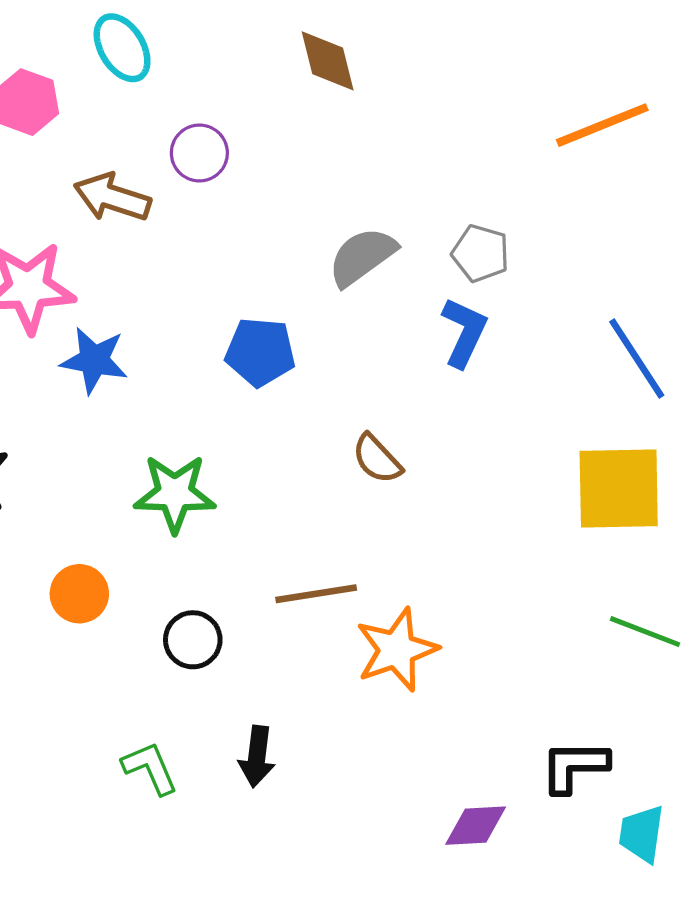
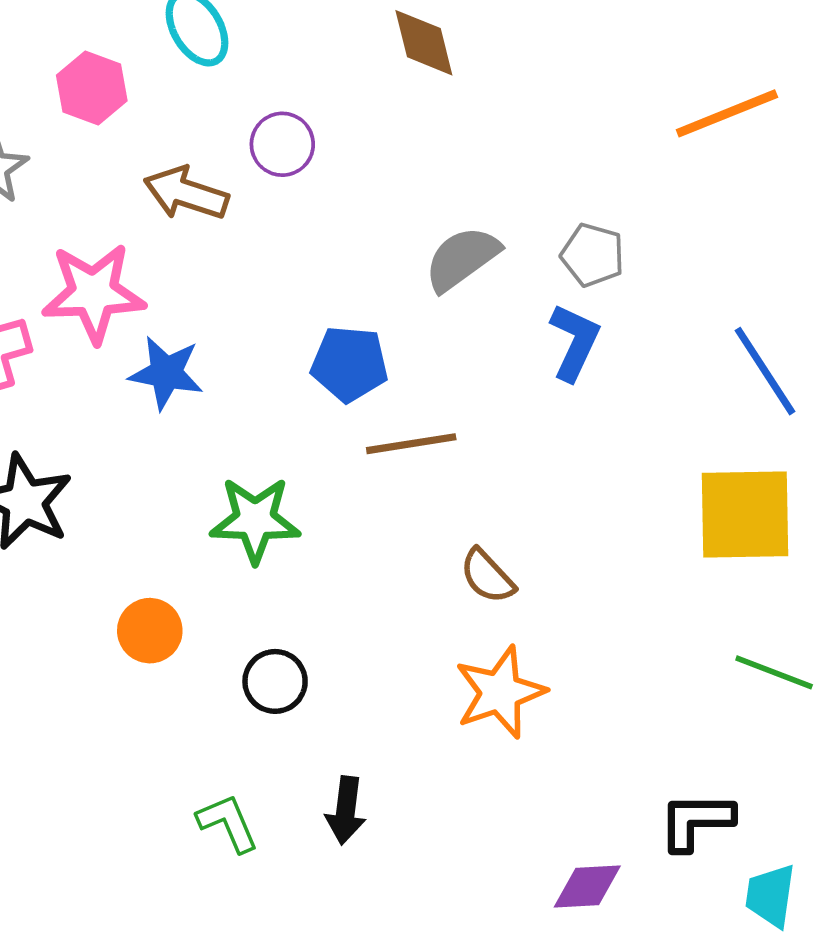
brown semicircle: (377, 459) -> (487, 576), moved
brown line: (316, 594) -> (411, 444), moved

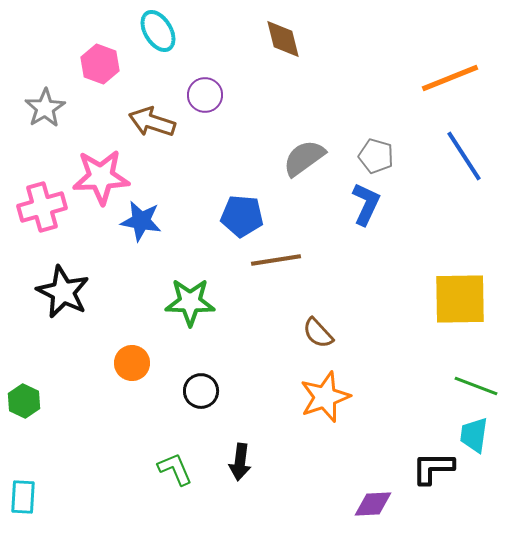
blue line: (765, 371) -> (464, 156), moved
cyan trapezoid: (770, 896) -> (474, 435), moved

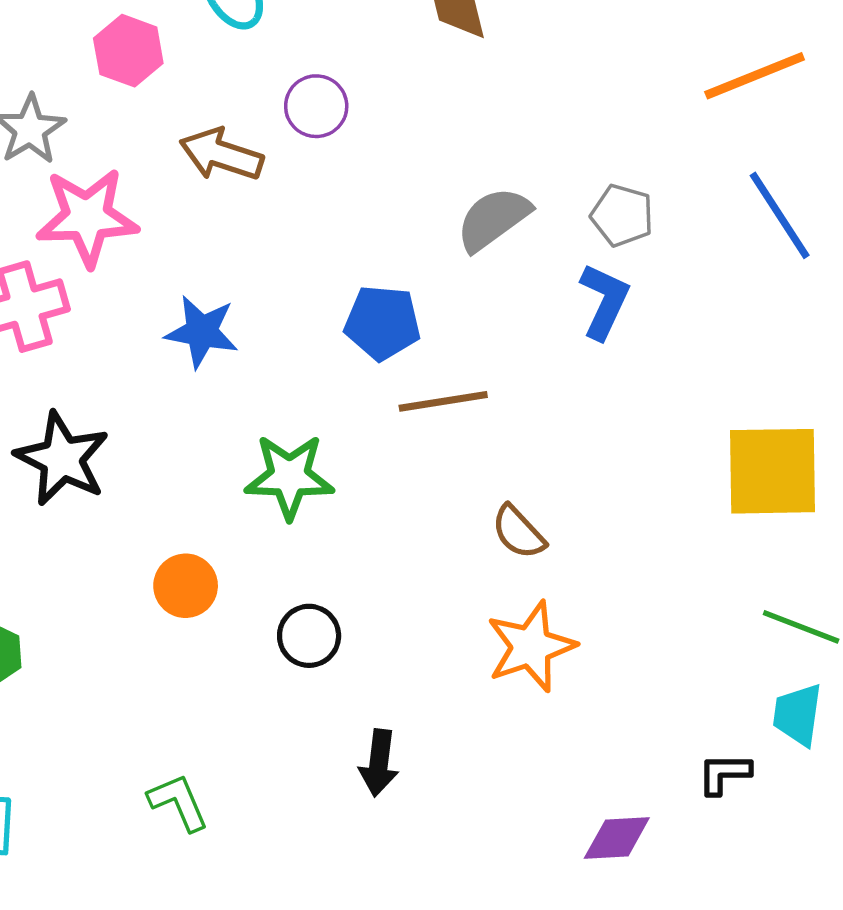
pink star: (101, 177) -> (87, 217), moved
black L-shape: (433, 468) -> (724, 774), size x0.7
green L-shape: (175, 469) -> (178, 802), moved

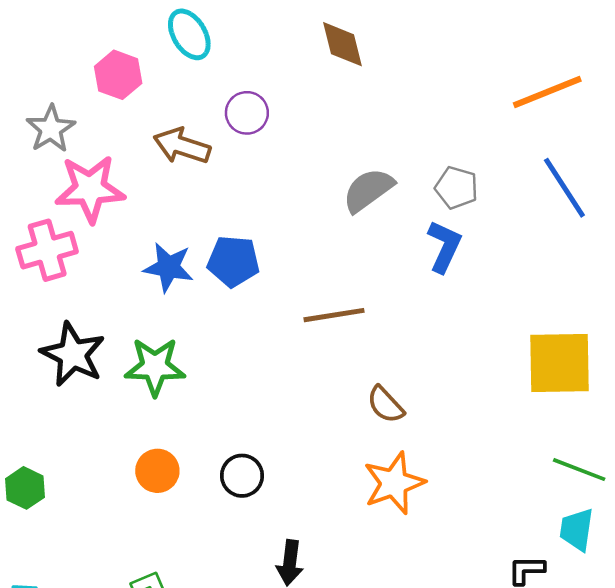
blue pentagon: (382, 323) -> (233, 261), moved
green star: (289, 477) -> (155, 367), moved
orange circle: (186, 586) -> (157, 471), moved

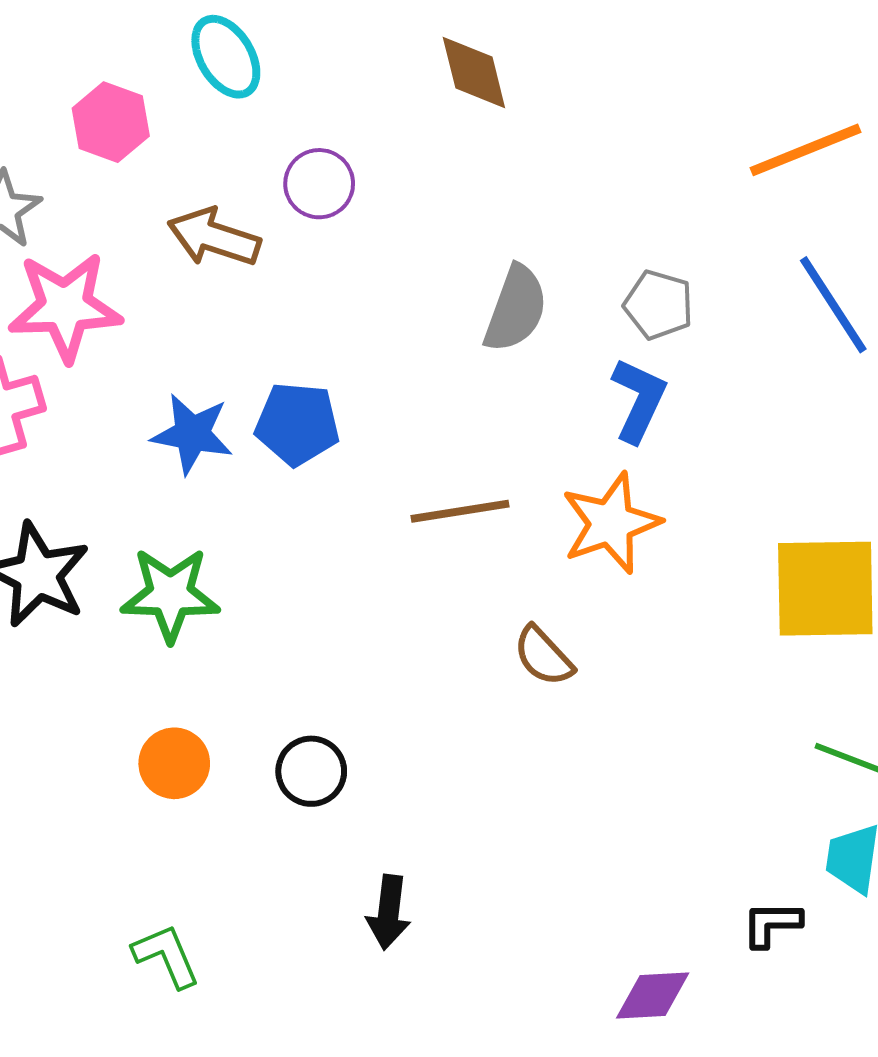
gray semicircle: (368, 190) -> (516, 309), turned 146
orange star: (394, 483) -> (611, 523), moved

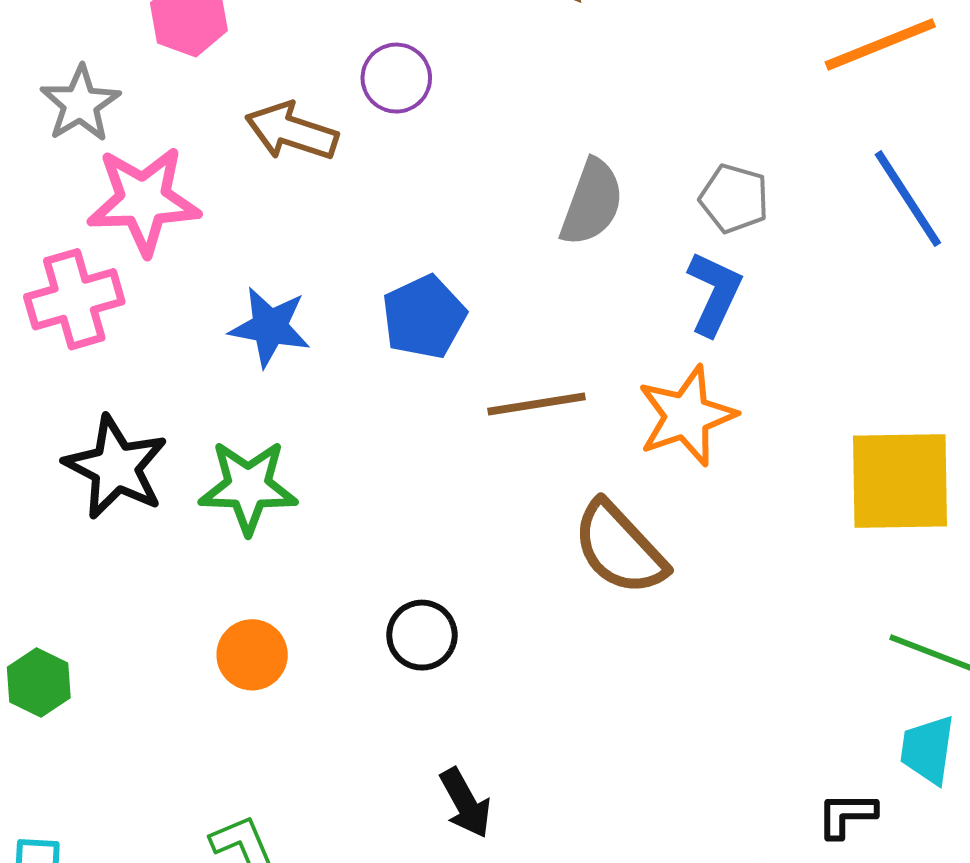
blue pentagon: (297, 424) -> (424, 317), moved, turned -30
brown semicircle: (543, 656) -> (619, 548), size x1.6
black circle: (311, 771) -> (422, 635), moved
black arrow: (389, 912) -> (465, 803), turned -36

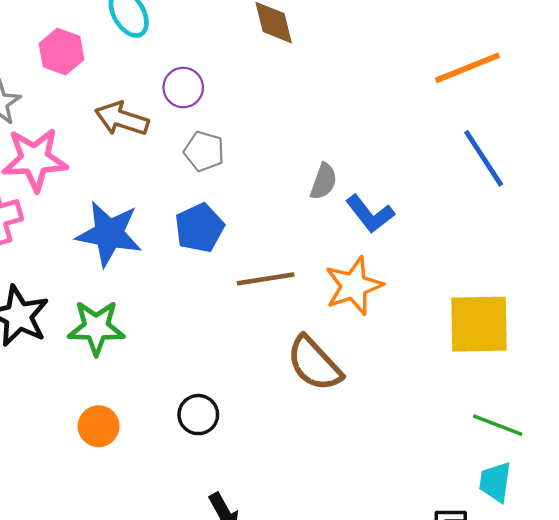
gray pentagon: (734, 199) -> (204, 151), moved
gray semicircle: (592, 202) -> (324, 181), moved, size x0.7
blue L-shape: (714, 293) -> (370, 214), turned 117
blue star: (270, 327) -> (109, 234), size x1.4

